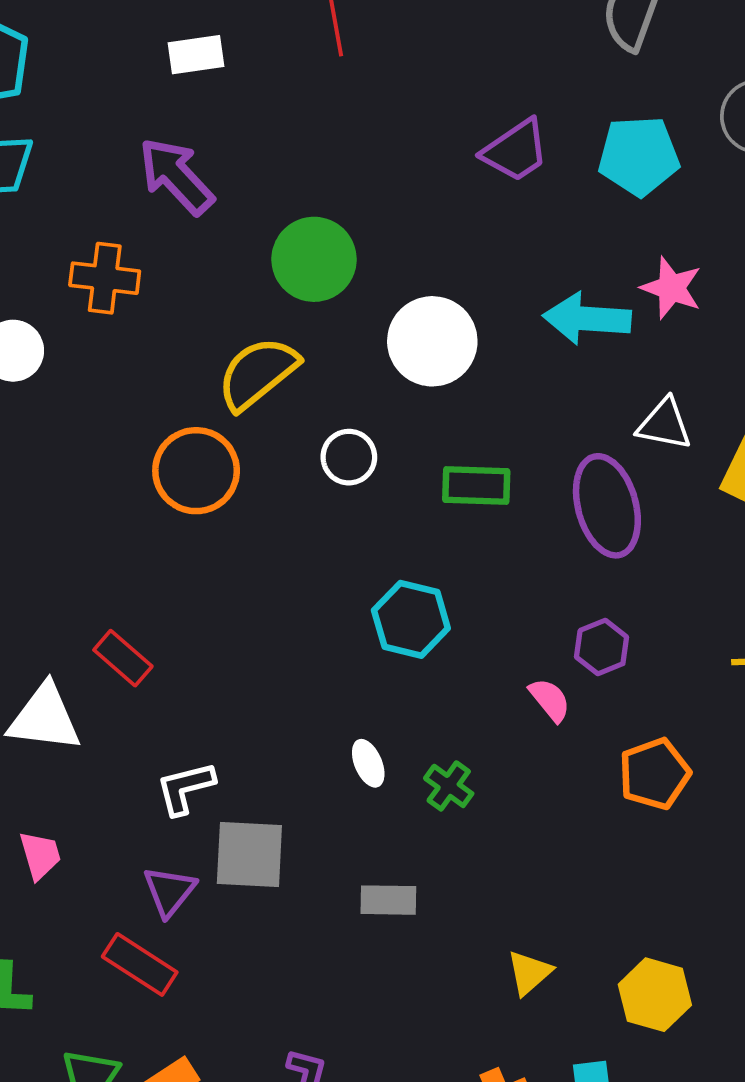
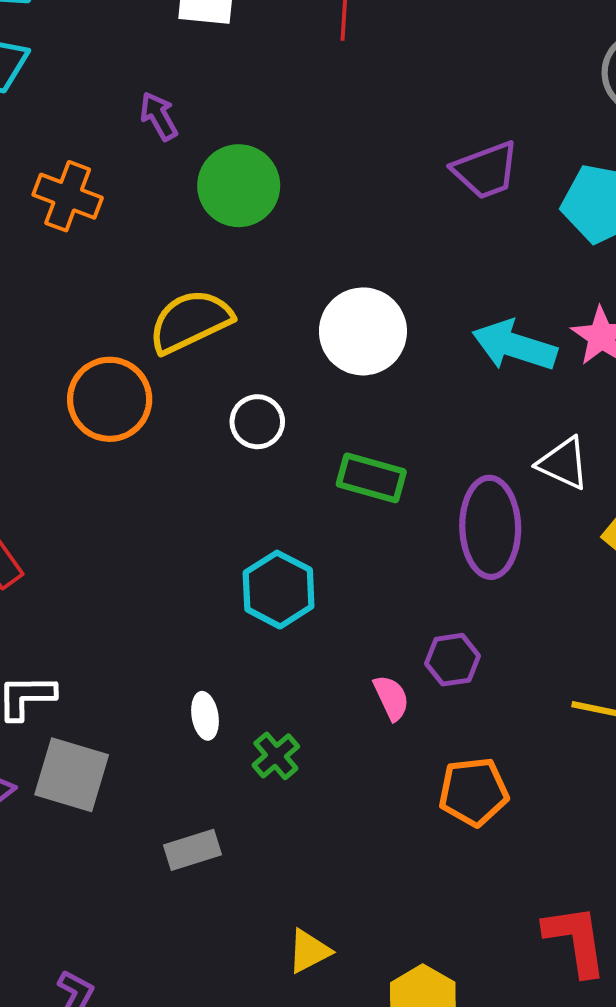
purple arrow: (176, 176) -> (159, 116), size x0.6
green circle: (314, 259) -> (239, 186), moved
gray rectangle: (388, 900) -> (193, 850), turned -32

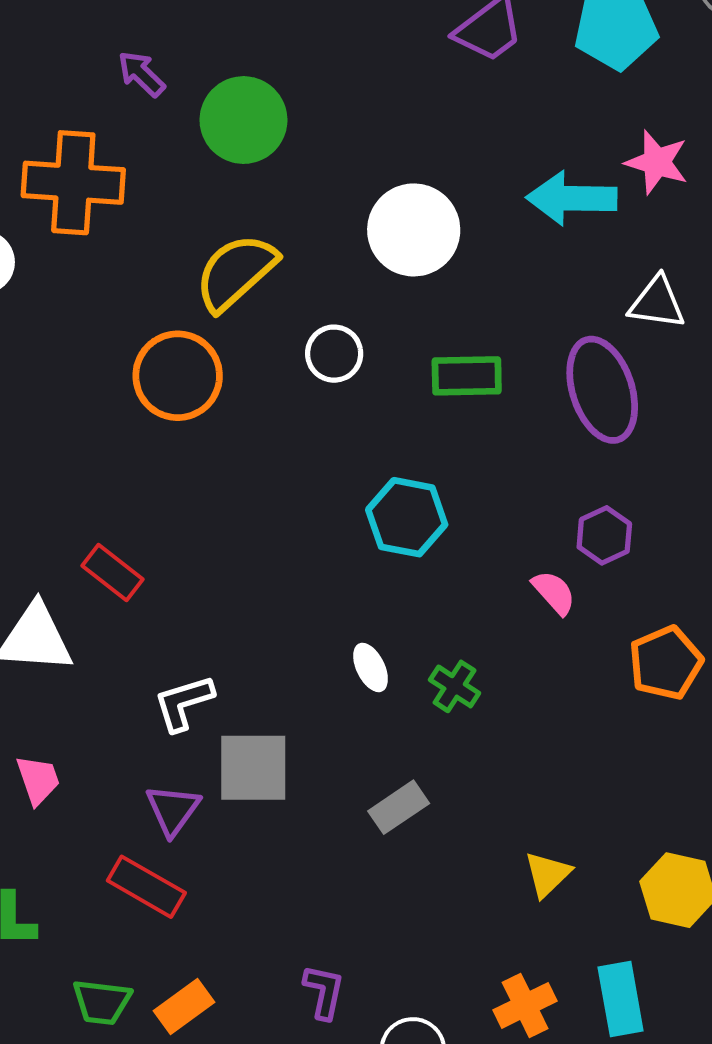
orange cross: (68, 196) -> (73, 183), size x1.4

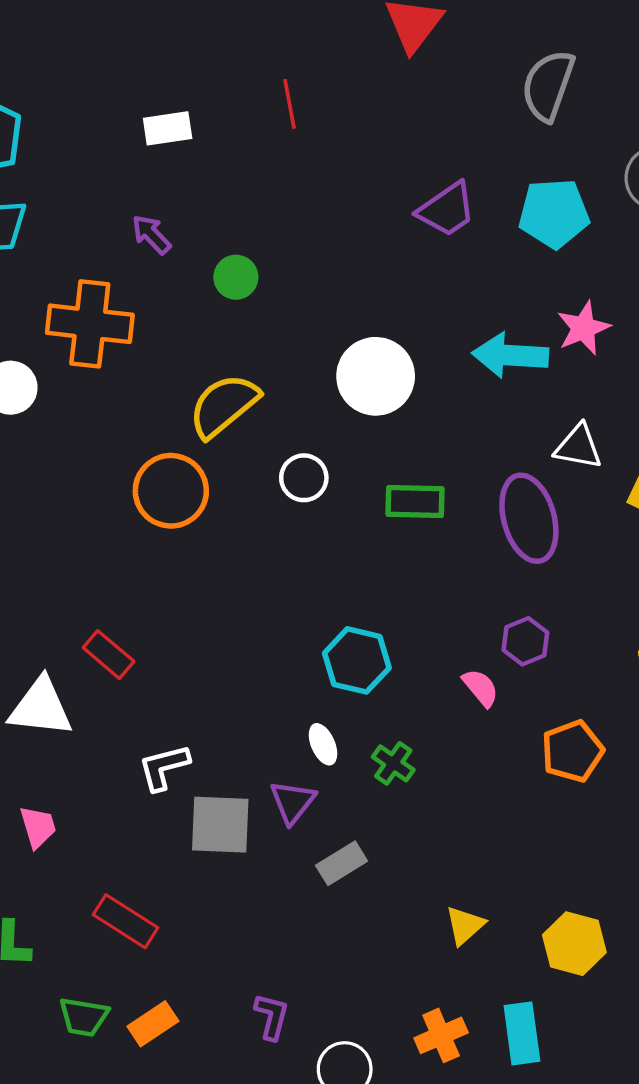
green circle: (243, 120) -> (236, 277), size x0.6
pink star: (657, 162) -> (583, 328), turned 30
cyan hexagon: (407, 517) -> (357, 660), moved
purple triangle: (173, 810) -> (293, 802), moved

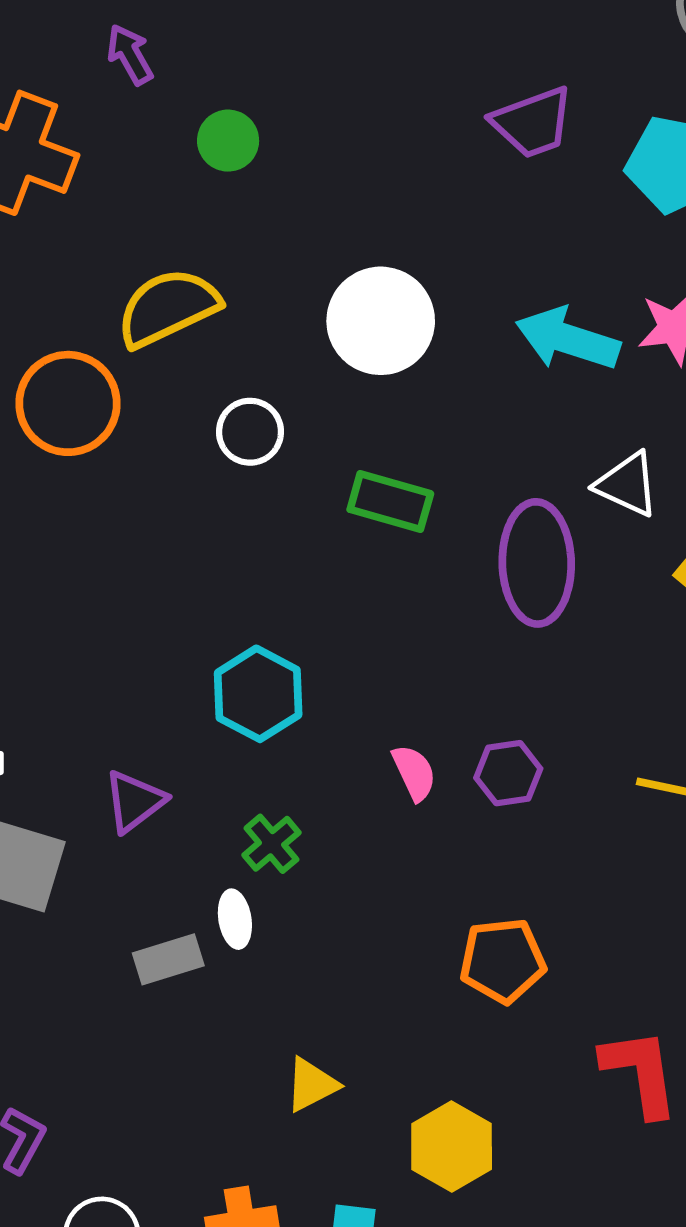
purple hexagon: (525, 641) -> (508, 773), moved
white ellipse: (323, 744) -> (235, 919), moved
orange pentagon: (572, 751) -> (503, 961), moved
purple triangle: (293, 802) -> (134, 801), moved

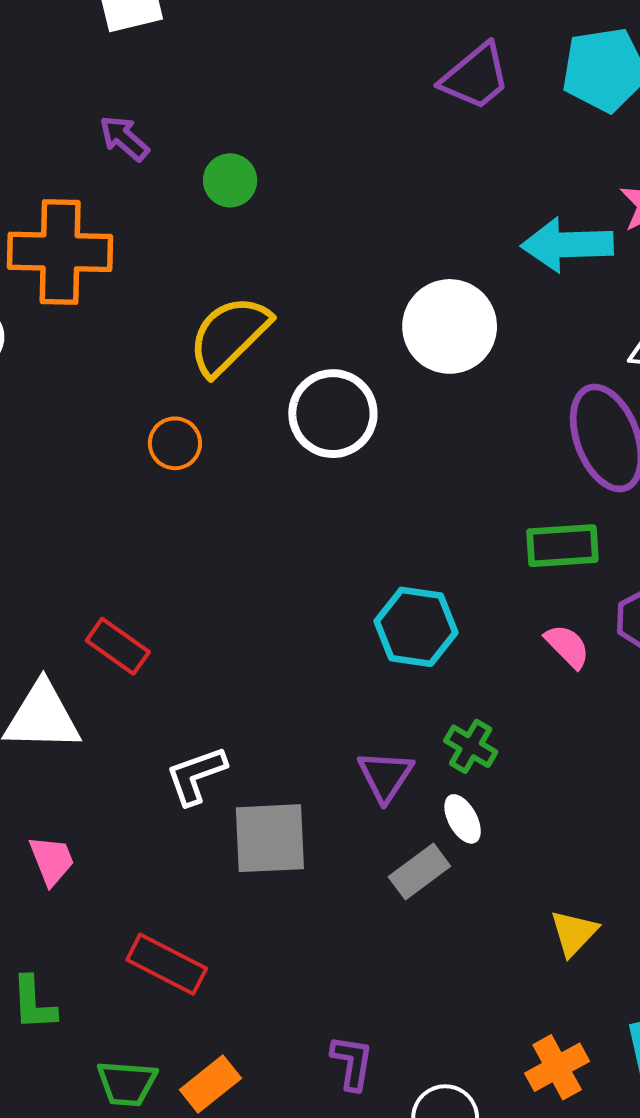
white circle: (381, 321) -> (450, 326), moved
orange circle: (68, 403) -> (175, 443), size x0.6
white circle: (250, 432) -> (333, 414), size x1.5
green rectangle: (390, 502) -> (562, 546), moved
purple triangle: (134, 801) -> (385, 776), moved

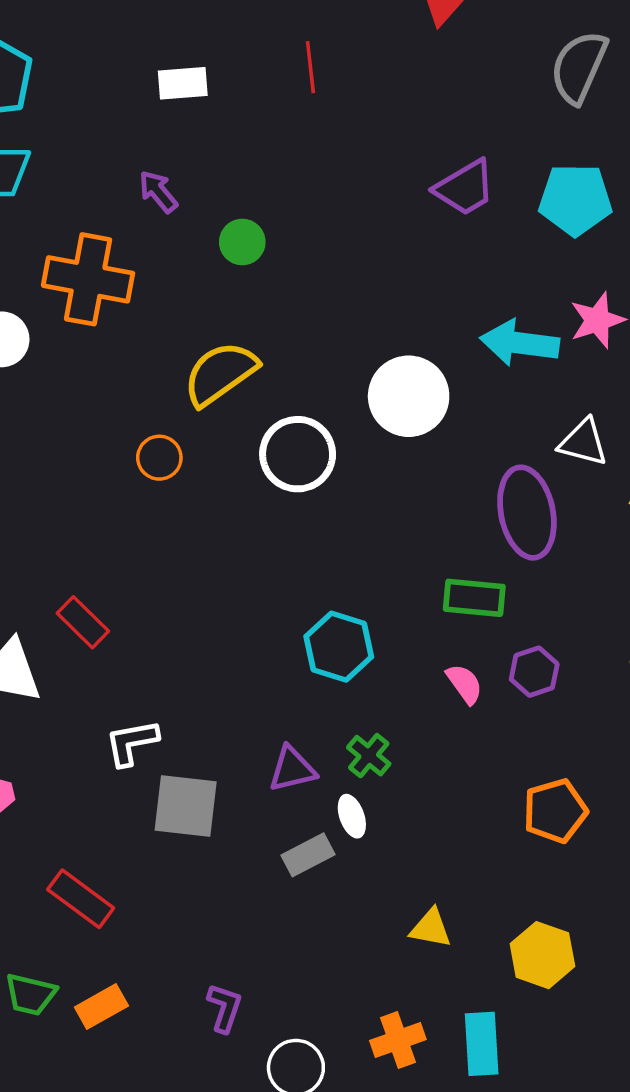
purple triangle: (385, 776) -> (292, 769), turned 34
yellow triangle: (574, 933) -> (431, 928), turned 48

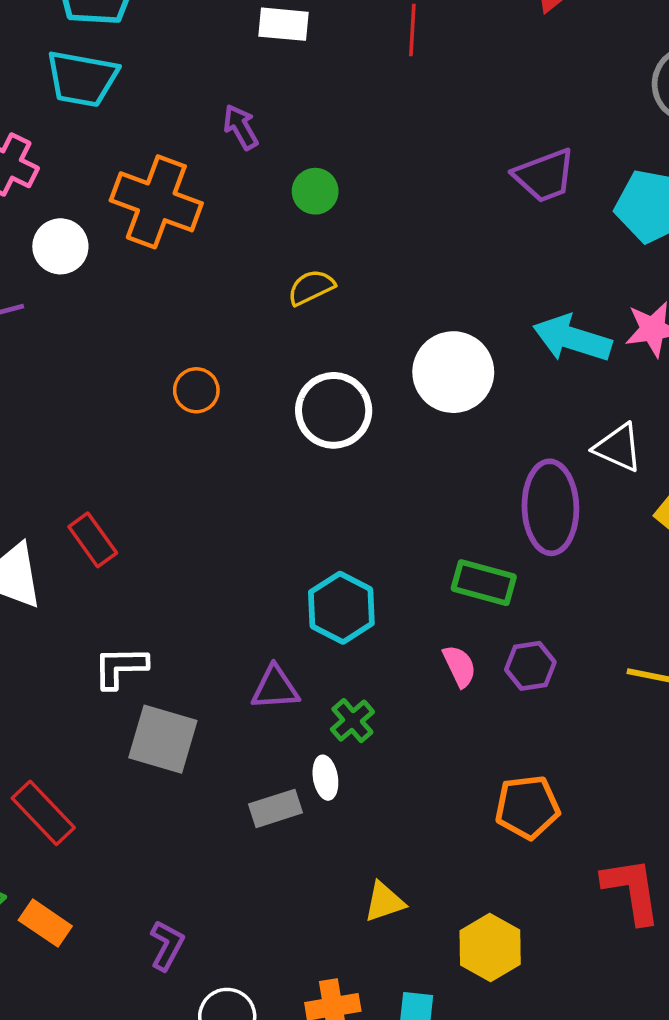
yellow semicircle: (220, 373) -> (311, 287), moved, size x0.6
purple triangle: (292, 769) -> (275, 688), moved
yellow triangle: (431, 928) -> (384, 902), turned -39
orange rectangle: (101, 1007) -> (45, 923), turned 54

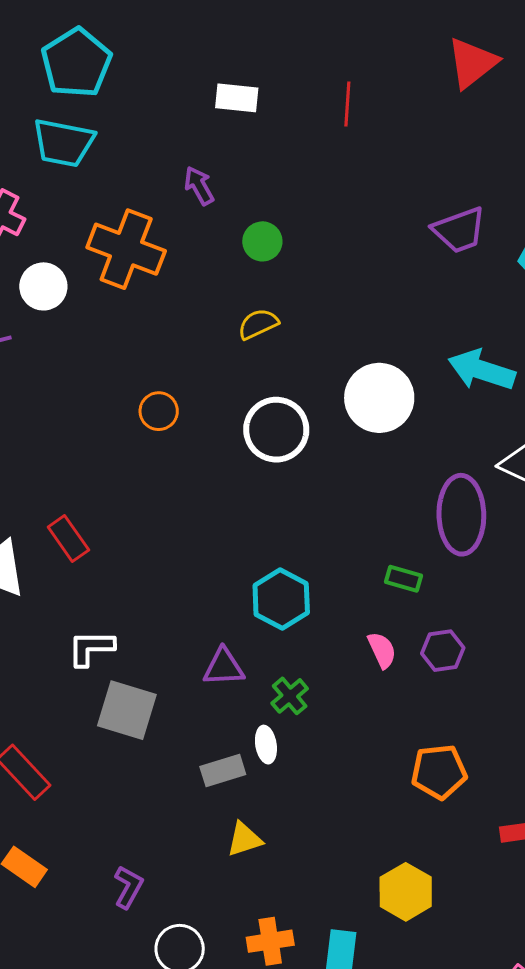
green rectangle: (484, 583) -> (404, 579), size x0.7
yellow triangle: (384, 902) -> (244, 839), moved

